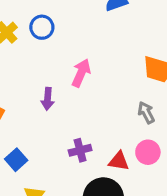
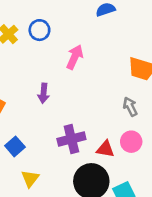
pink arrow: (81, 73) -> (75, 57), moved
purple cross: (80, 150) -> (71, 139), size x1.4

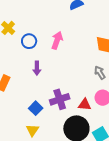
blue circle: (39, 30) -> (29, 41), moved
blue square: (15, 146) -> (36, 108), moved

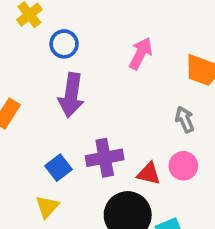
pink arrow: (57, 40) -> (141, 53), moved
purple arrow: (37, 68) -> (71, 95), size x1.6

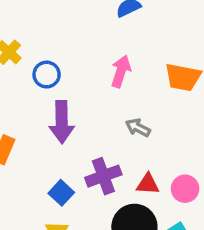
gray arrow: (185, 120) -> (138, 128), moved, turned -30
pink circle: (183, 166) -> (185, 189), moved

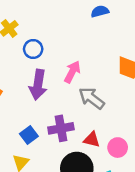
pink arrow: (121, 71) -> (72, 72), moved
gray arrow: (138, 128) -> (92, 98), size x1.5

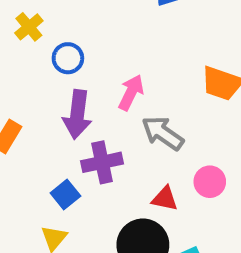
purple cross: (61, 128) -> (102, 162), moved
pink circle: (118, 148) -> (210, 182), moved

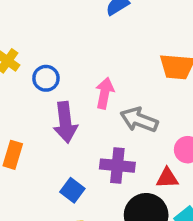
purple cross: (102, 162) -> (117, 166), moved, turned 32
red triangle: (165, 199) -> (167, 178), moved

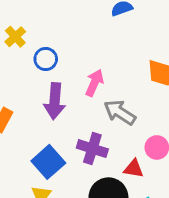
blue square: (72, 190) -> (48, 162), size x1.5

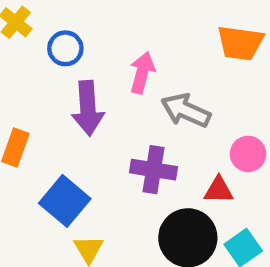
blue square: (48, 162) -> (65, 201), moved

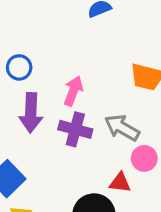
gray arrow: (186, 110) -> (122, 128), moved
purple cross: (154, 170) -> (75, 129), moved

